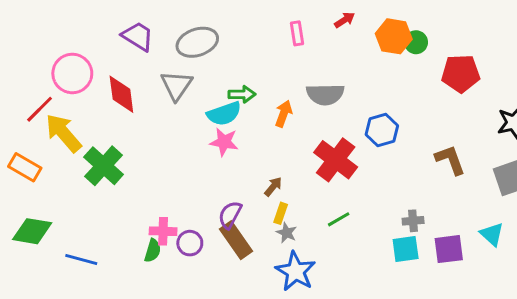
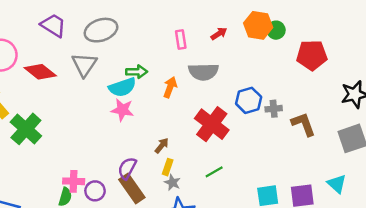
red arrow: (345, 20) -> (219, 34), moved
pink rectangle: (297, 33) -> (181, 40), moved
red diamond: (121, 94) -> (40, 72), turned -44
gray cross: (413, 221) -> (274, 109), moved

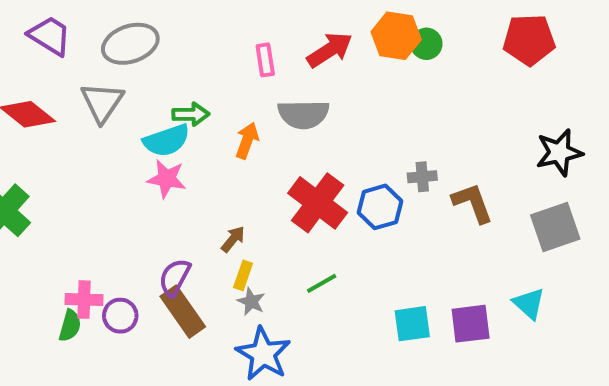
red arrow: (219, 34) -> (330, 50), size x1.6
red pentagon: (312, 55) -> (529, 40), moved
blue hexagon: (249, 100) -> (380, 207), moved

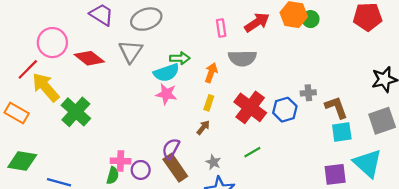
yellow rectangle: (243, 275) -> (209, 103), moved
cyan triangle: (529, 304) -> (368, 163), size x1.6
cyan square: (412, 324) -> (342, 132), moved

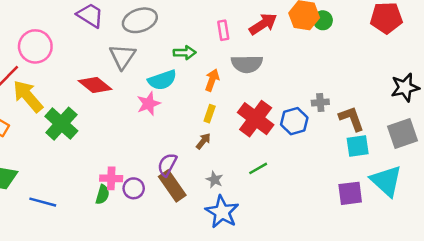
red diamond: (89, 58) -> (95, 85), moved
green arrow: (180, 58) -> (185, 53), moved
pink star: (166, 94) -> (149, 104), moved, turned -30

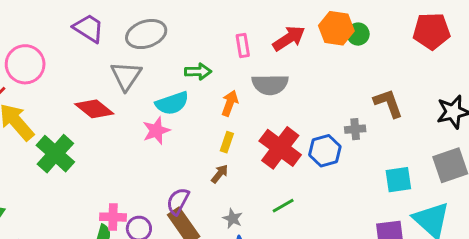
brown L-shape: (351, 119) -> (388, 103), moved

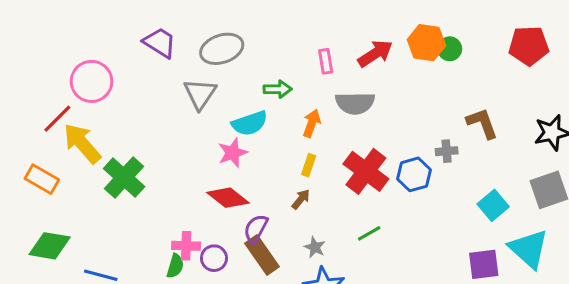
red diamond: (94, 109) -> (228, 198), moved
cyan square: (398, 180) -> (493, 205), turned -32

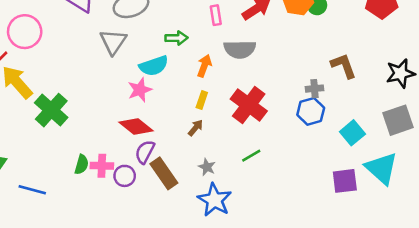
blue hexagon: (414, 174) -> (311, 111), moved
purple semicircle: (256, 229) -> (145, 152), moved
green semicircle: (175, 266) -> (82, 164), moved

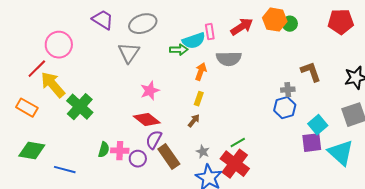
cyan semicircle: (154, 66) -> (194, 41), moved
red cross: (249, 105) -> (235, 164), moved
purple square: (345, 181) -> (312, 143), moved

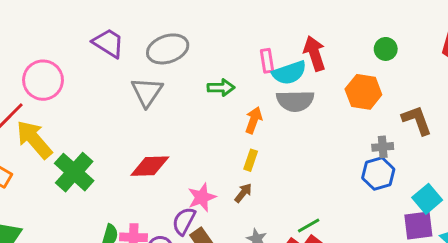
orange hexagon: (275, 20) -> (363, 92), moved
red arrow: (242, 27) -> (314, 53), turned -75
cyan semicircle: (194, 41) -> (289, 73), moved
pink star: (150, 91) -> (202, 197), moved
red diamond: (147, 120) -> (150, 166), moved, turned -40

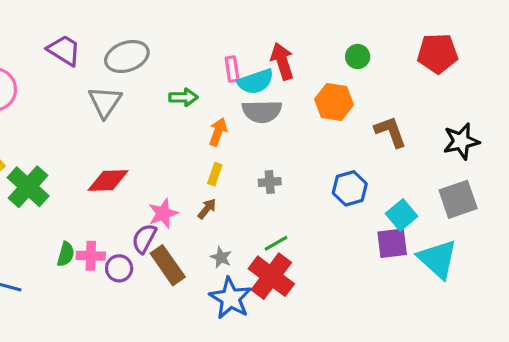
gray cross: (383, 147) -> (270, 182), moved

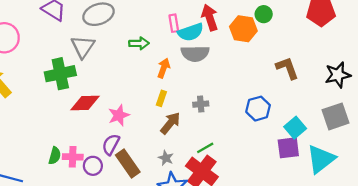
orange hexagon: (334, 102) -> (243, 29), moved
green cross: (28, 187) -> (60, 74), moved, turned 36
brown arrow: (207, 209) -> (170, 123), moved, size x1.5
pink star: (163, 213) -> (119, 115), moved
cyan triangle: (438, 259) -> (321, 159), turned 40

